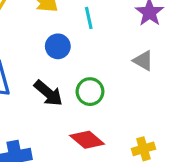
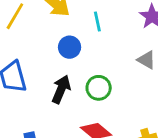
black arrow: (48, 93) -> (61, 89), turned -108

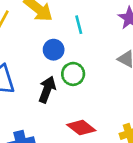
green circle: (99, 88) -> (73, 74), moved

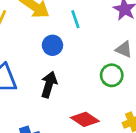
green circle: (73, 74) -> (112, 75), moved

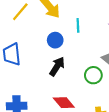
black arrow: (49, 85) -> (57, 66), moved

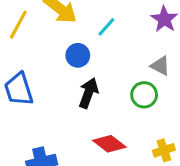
cyan line: (78, 25) -> (106, 27), turned 56

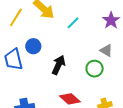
blue circle: (78, 55) -> (33, 46), moved

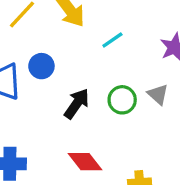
green circle: (95, 69) -> (122, 100), moved

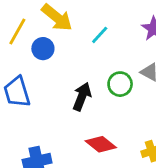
blue circle: (41, 66) -> (43, 49), moved

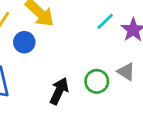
cyan line: (100, 35) -> (105, 21), moved

